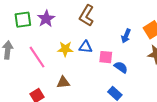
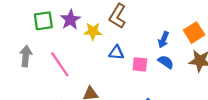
yellow star: (65, 49) -> (93, 31), moved
blue semicircle: (121, 67) -> (166, 62), moved

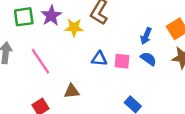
blue triangle: (116, 53) -> (99, 59), moved

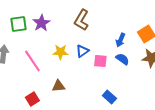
yellow star: (74, 28) -> (60, 52), moved
blue triangle: (99, 59) -> (82, 51), moved, turned -40

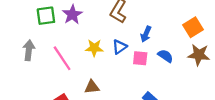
blue arrow: (120, 40) -> (146, 34), moved

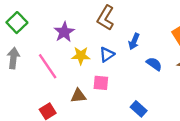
purple star: (72, 15) -> (64, 32), moved
green square: (46, 16) -> (17, 23), moved, turned -36
pink square: (140, 58) -> (101, 83), moved

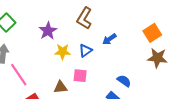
blue arrow: (134, 41) -> (109, 39), turned 32
blue semicircle: (154, 64) -> (124, 81), moved
pink line: (48, 66) -> (19, 75), moved

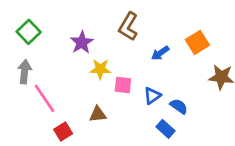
orange square: (152, 33) -> (197, 42), moved
blue triangle: (85, 51) -> (152, 96), moved
pink square: (80, 76) -> (123, 85), moved

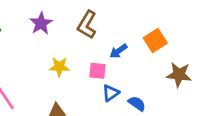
purple star: (82, 42) -> (41, 23), moved
pink square: (123, 85) -> (97, 71), moved

